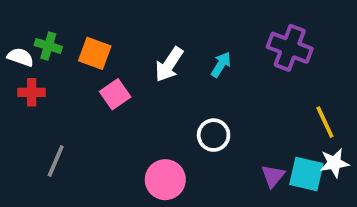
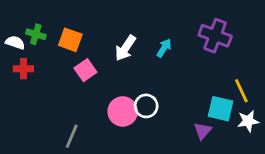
white circle: (214, 135) -> (146, 106), moved
gray line: (56, 161) -> (72, 136), moved
cyan square: (306, 174) -> (221, 109), moved
pink circle: (165, 180) -> (123, 111), moved

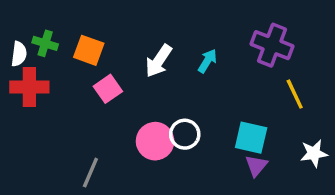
white semicircle: (15, 43) -> (19, 54), turned 78
red cross: (23, 69) -> (29, 87), size x1.5
yellow line: (241, 91) -> (295, 94), moved
cyan square: (221, 109) -> (251, 138), moved

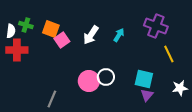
pink square: (108, 89) -> (62, 40), moved

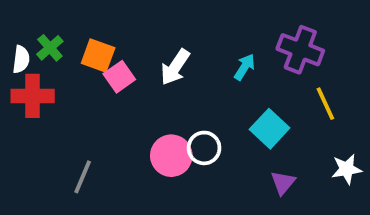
green cross: (26, 25) -> (50, 48), turned 32
cyan arrow: (119, 35) -> (244, 67), moved
cyan square: (144, 79) -> (270, 129), moved, turned 30
gray line: (52, 99) -> (83, 177), moved

